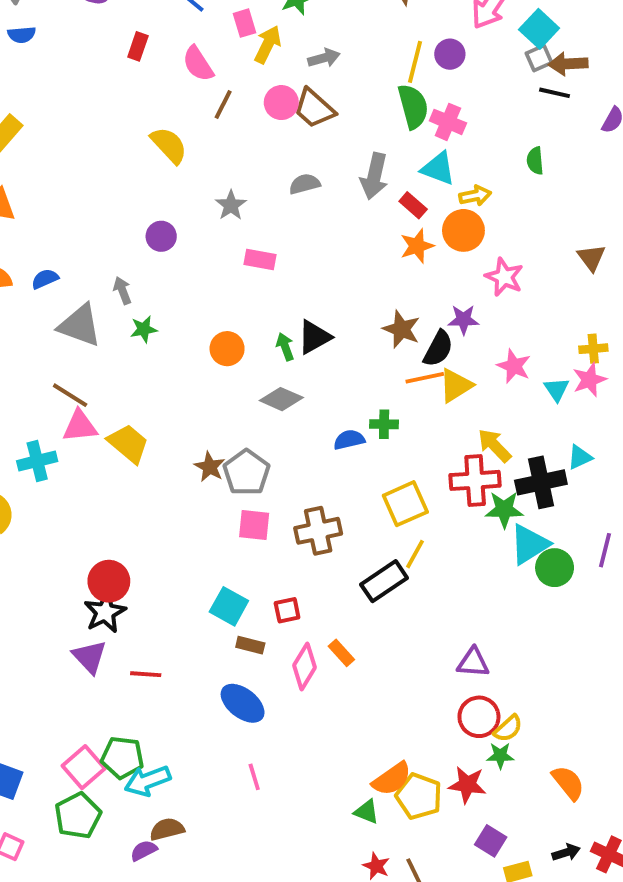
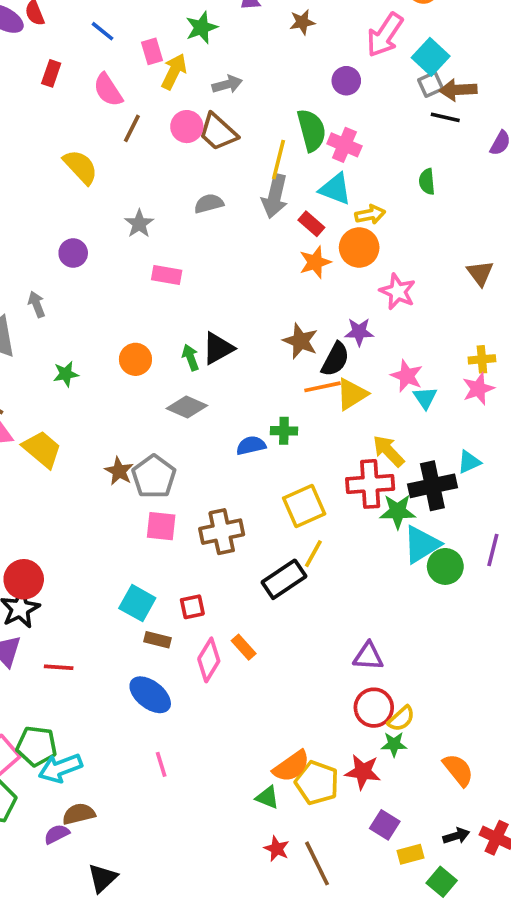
yellow line: (415, 62) -> (278, 160), moved
green star: (144, 329) -> (66, 374), moved
cyan triangle: (556, 389) -> (425, 398), moved

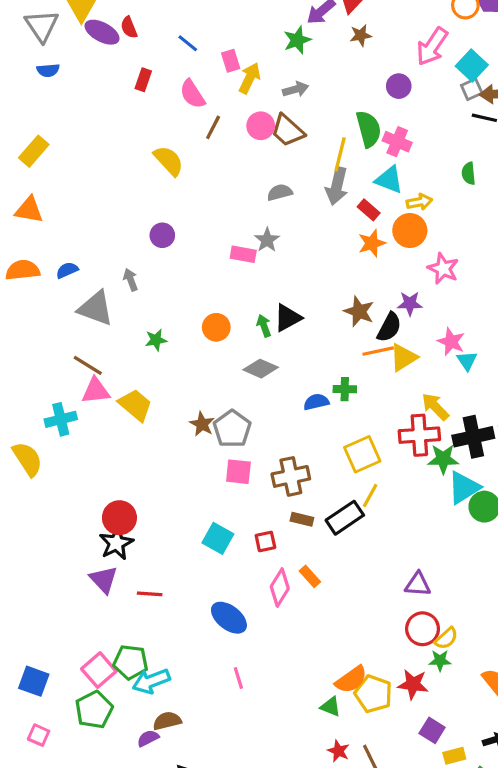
green star: (201, 28) -> (297, 40), moved
gray star: (139, 224) -> (267, 240), moved
brown rectangle: (157, 640) -> (302, 519), moved

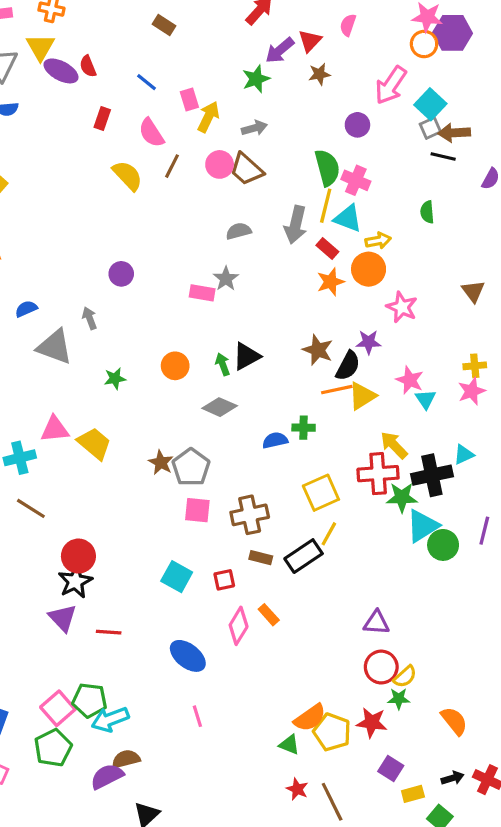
yellow line: (340, 154) -> (326, 206), moved
yellow semicircle: (169, 161) -> (128, 176), moved
brown line: (88, 365) -> (31, 508), moved
purple semicircle: (148, 738) -> (107, 776), size x1.5

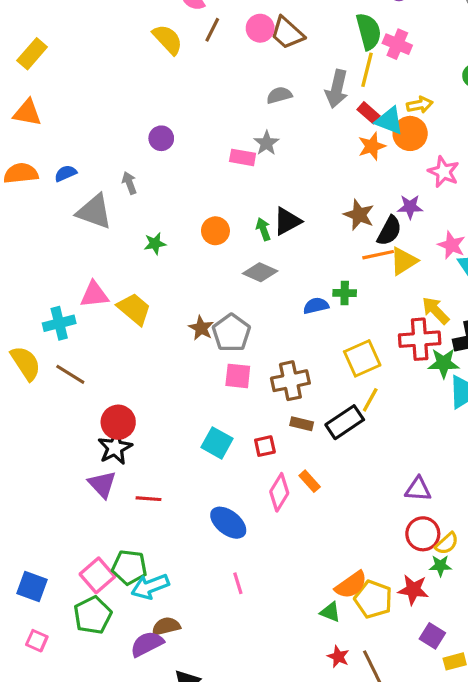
cyan triangle: (348, 218) -> (389, 121), moved

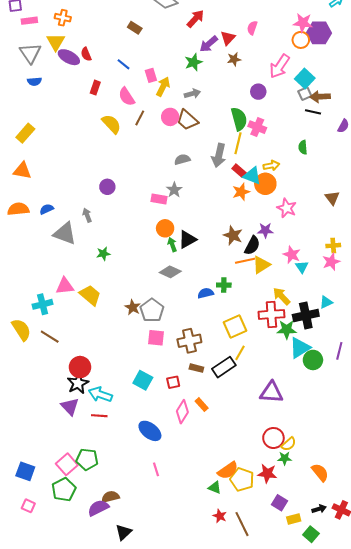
orange circle: (215, 231) -> (165, 228), moved
purple triangle: (418, 489) -> (271, 392), moved, size x1.4
cyan arrow: (150, 586) -> (100, 394), moved, turned 40

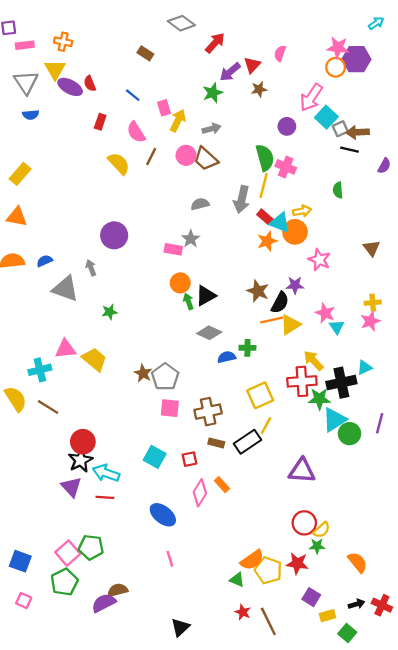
cyan square: (305, 78) -> (326, 117), moved
purple circle: (107, 187) -> (114, 235), size x1.5
gray diamond: (170, 272) -> (209, 333), moved
black triangle: (124, 532) -> (180, 627), moved

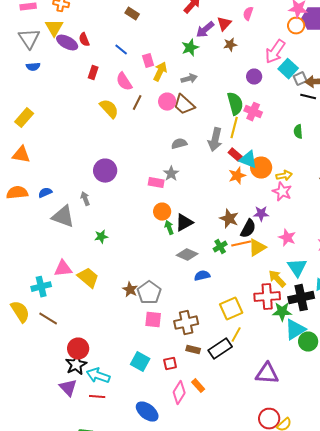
yellow arrow: (302, 211) -> (284, 176), moved
cyan triangle: (337, 327) -> (297, 268), moved, size x1.5
green cross: (247, 348) -> (220, 247), moved, turned -32

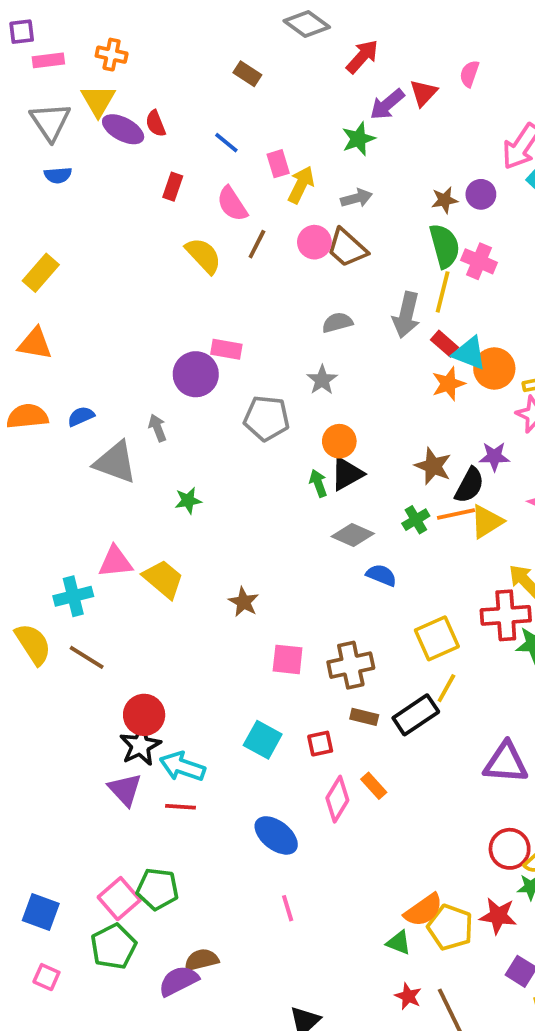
brown star: (230, 45) -> (445, 200), moved
pink rectangle: (156, 183) -> (226, 349), moved
orange circle: (162, 212) -> (339, 441), moved
blue semicircle: (202, 276) -> (381, 575), turned 35
gray pentagon: (149, 293) -> (267, 418), moved, turned -30

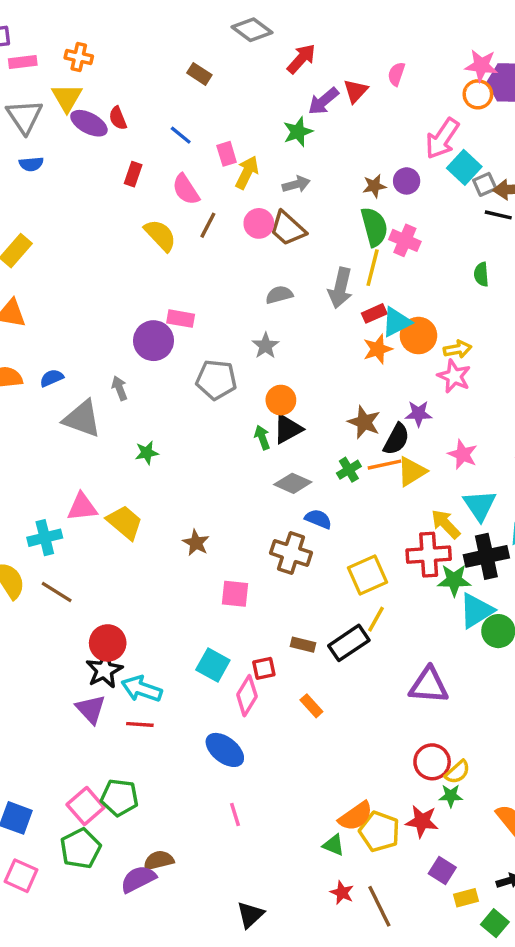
red rectangle: (445, 344) -> (374, 313), turned -65
cyan triangle: (469, 353) -> (396, 322), turned -48
brown cross: (351, 665) -> (291, 553), moved, turned 30
pink diamond: (337, 799) -> (247, 696), moved
pink square: (46, 977) -> (21, 876), size x1.4

